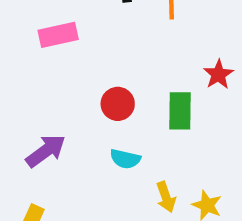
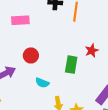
red circle: (118, 104) -> (31, 55), moved

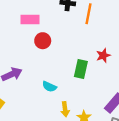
red circle: (31, 55) -> (43, 41), moved

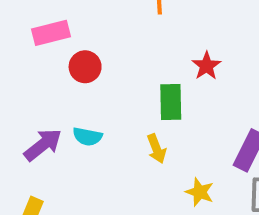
cyan semicircle: (49, 87) -> (87, 137), moved
yellow arrow: (65, 109) -> (157, 149), moved

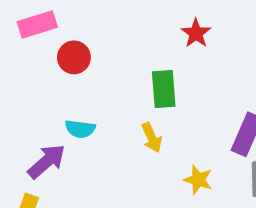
red star: (206, 66) -> (196, 33), moved
purple arrow: (43, 145) -> (47, 161), moved

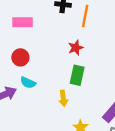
red star: (196, 33) -> (76, 48), moved
red circle: (74, 57) -> (20, 57), moved

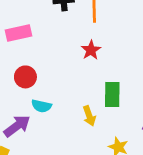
green rectangle: (77, 75) -> (112, 94), moved

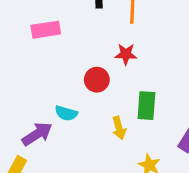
red star: (91, 50) -> (126, 54), turned 30
red circle: (25, 77) -> (97, 80), moved

